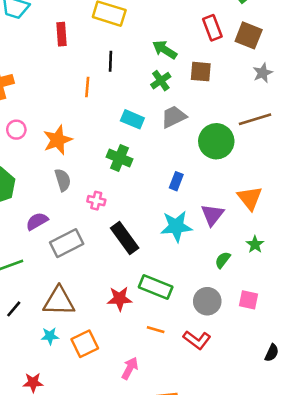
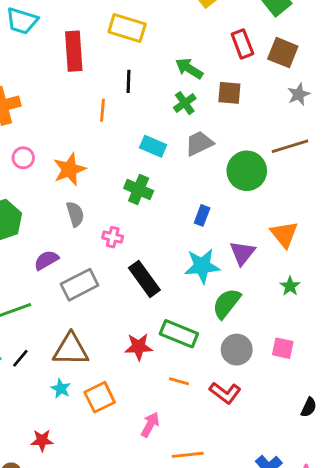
red rectangle: (61, 34) -> (74, 51), size x1.5
green semicircle: (223, 260) -> (227, 303), moved, size x1.6
cyan star: (50, 336) -> (61, 389), turned 30

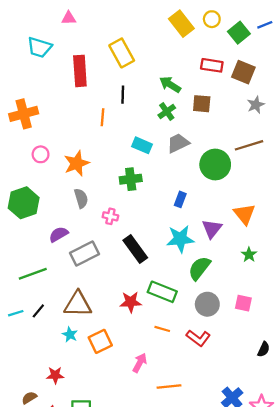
yellow rectangle: (127, 28) -> (122, 53), turned 44
red rectangle: (242, 44) -> (212, 65), turned -60
green cross: (139, 190) -> (131, 179), turned -30

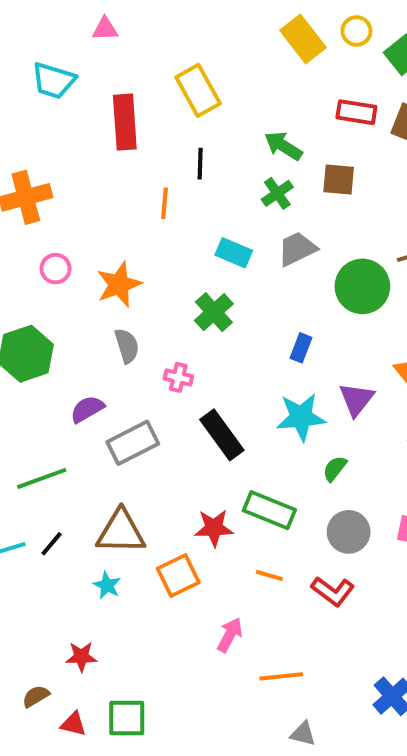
green cross: (131, 179) -> (214, 312), turned -35
green semicircle: (199, 268) -> (335, 469), size x0.6
orange square: (100, 341) -> (178, 575), moved

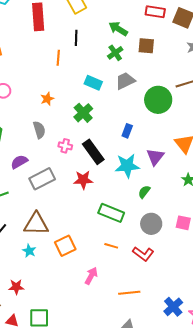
orange star: (119, 284) -> (47, 99), moved, size x0.6
black rectangle: (222, 435) -> (93, 152), moved
red star: (214, 528) -> (83, 180), moved
orange line: (281, 676) -> (129, 293), moved

